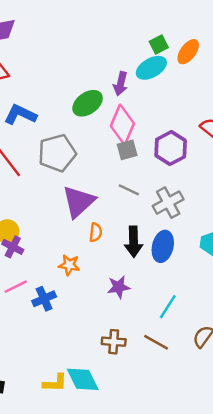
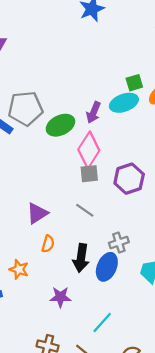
gray pentagon: (57, 153) -> (26, 108), moved
purple triangle: (79, 202) -> (37, 213), size x0.7
gray cross: (168, 203) -> (119, 243), moved, size x0.7

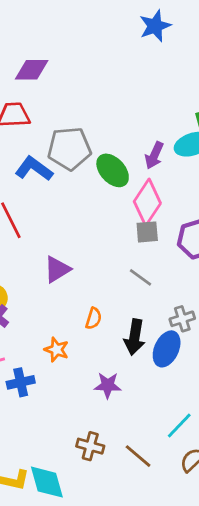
green ellipse: (60, 125) -> (113, 170), turned 72
purple triangle: (37, 213) -> (57, 269), moved
cyan line: (102, 322) -> (179, 425), moved

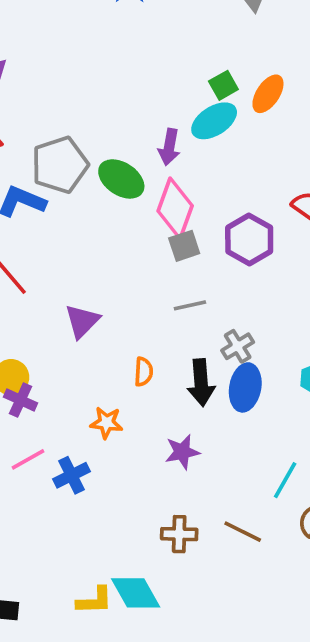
gray line: (140, 277) -> (190, 305), turned -35
gray cross: (182, 319) -> (238, 346), moved

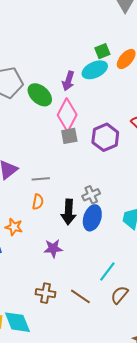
gray line: (190, 305) -> (41, 179), moved

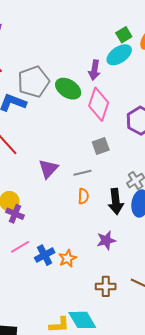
gray square: (69, 136) -> (101, 146), moved
orange star: (14, 227) -> (67, 258), moved, turned -30

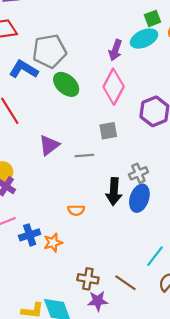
green ellipse: (68, 89) -> (66, 84), moved
orange semicircle: (83, 196) -> (76, 210), moved, turned 77
purple star: (106, 240) -> (98, 301), moved

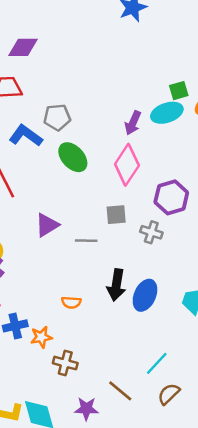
gray pentagon: (49, 51) -> (57, 117), size x0.7
gray cross: (138, 173) -> (151, 232), moved, turned 36
brown cross: (88, 279) -> (65, 363), moved

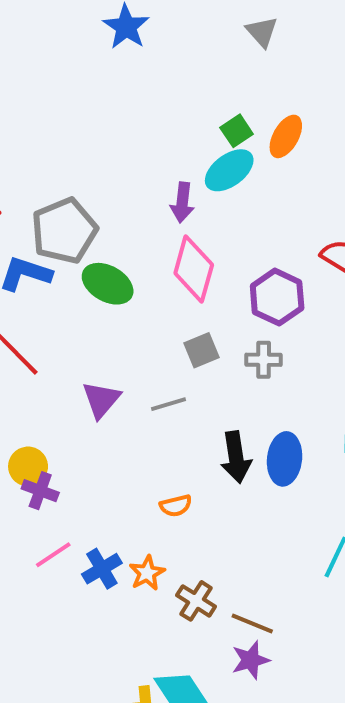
gray pentagon: (57, 117) -> (64, 231), size x1.5
brown cross: (65, 363) -> (196, 601), turned 35
brown line: (120, 391) -> (252, 624), moved

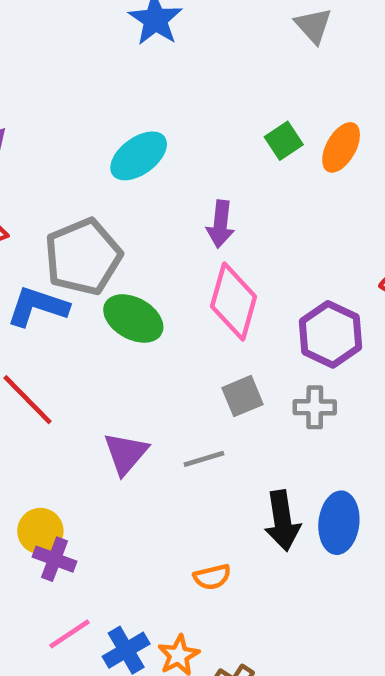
cyan ellipse: (229, 170) -> (139, 156), moved

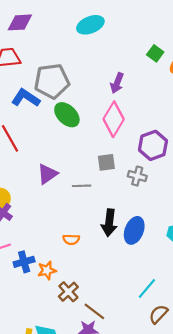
green square: (284, 141) -> (155, 53), turned -35
cyan ellipse: (139, 156) -> (90, 25), moved

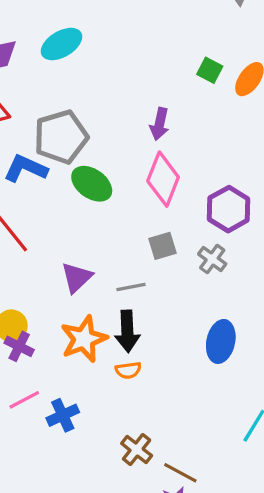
cyan ellipse: (90, 25) -> (62, 44), moved
gray cross: (137, 176) -> (212, 259), turned 30
black arrow: (109, 223) -> (127, 331), moved
orange star: (47, 270) -> (84, 339), moved, size x1.6

